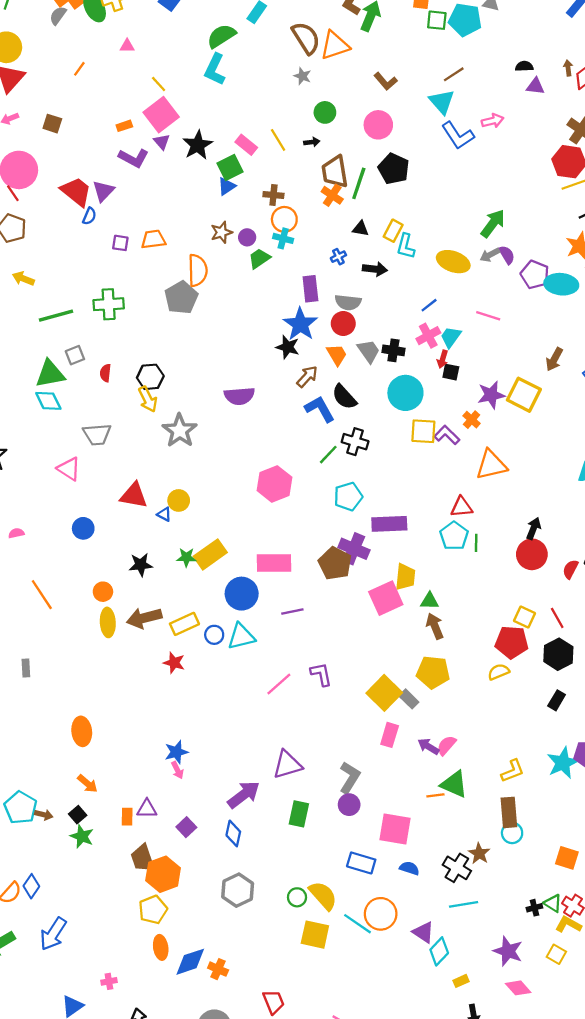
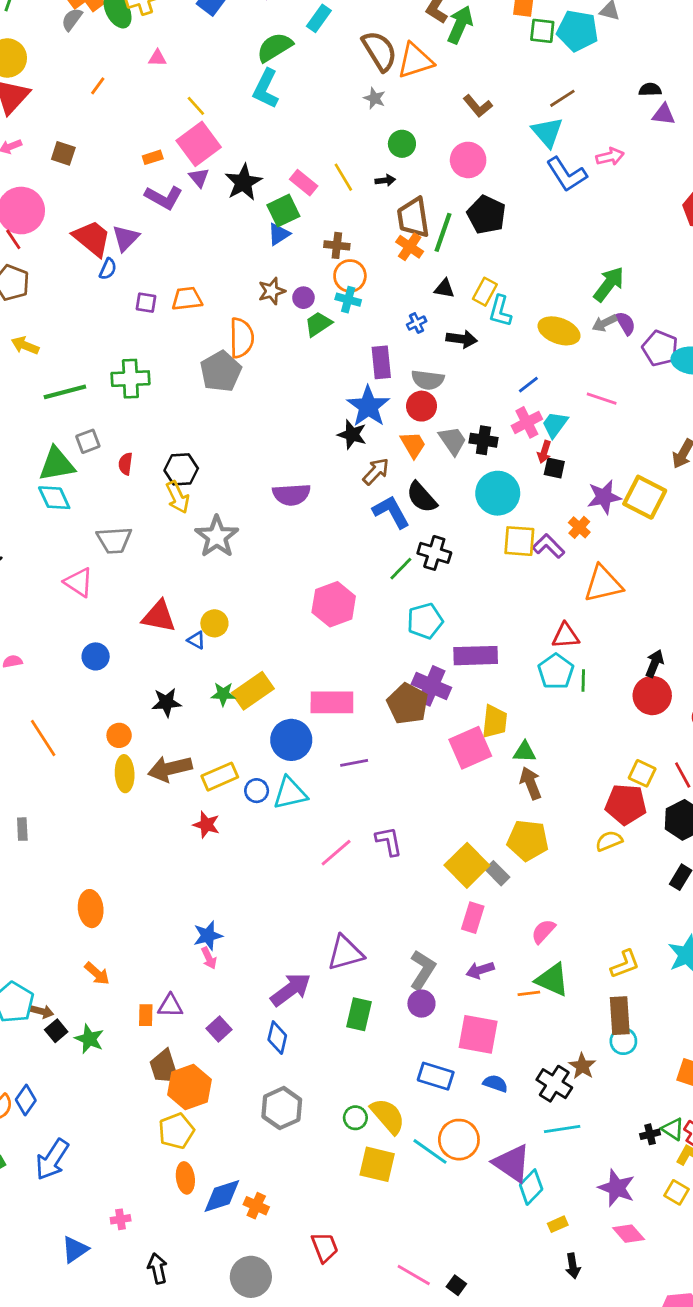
purple arrow: (428, 746) -> (480, 970), moved, turned -50
black square: (78, 815) -> (56, 1031), moved
purple triangle: (423, 932) -> (512, 1163), size x1.4

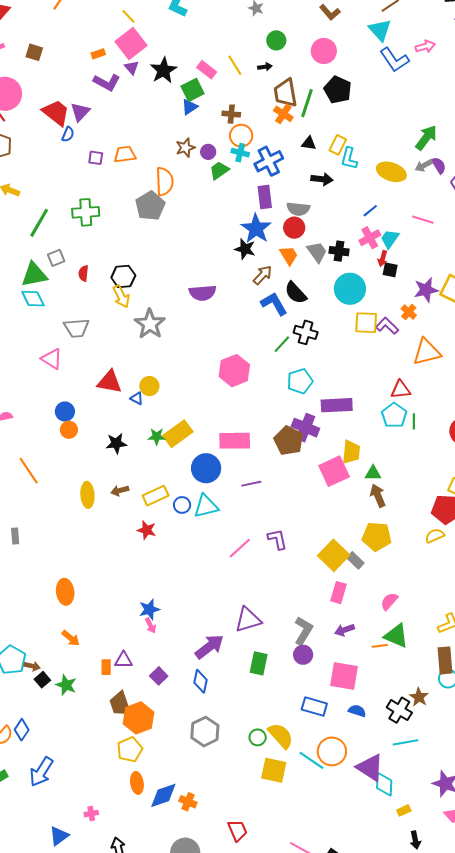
blue cross: (417, 323) -> (269, 161), moved, size x2.0
green line: (65, 392) -> (39, 223), turned -44
orange circle: (119, 735) -> (69, 430), moved
brown arrow: (170, 769) -> (120, 491), size x0.6
cyan diamond: (531, 1187) -> (384, 784), turned -40

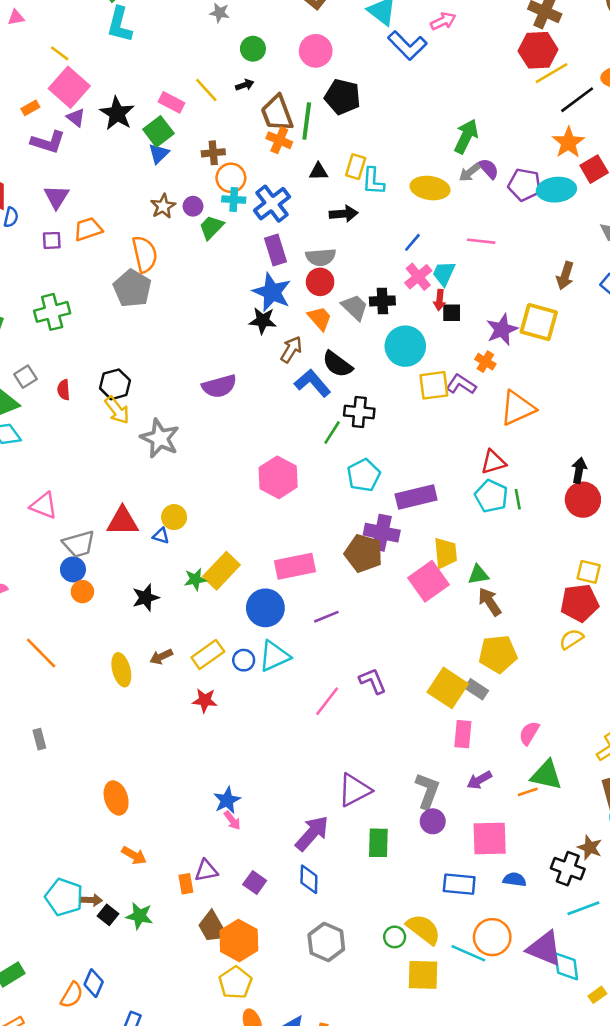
purple triangle: (80, 112) -> (56, 197), moved
gray trapezoid: (76, 328) -> (79, 544), moved

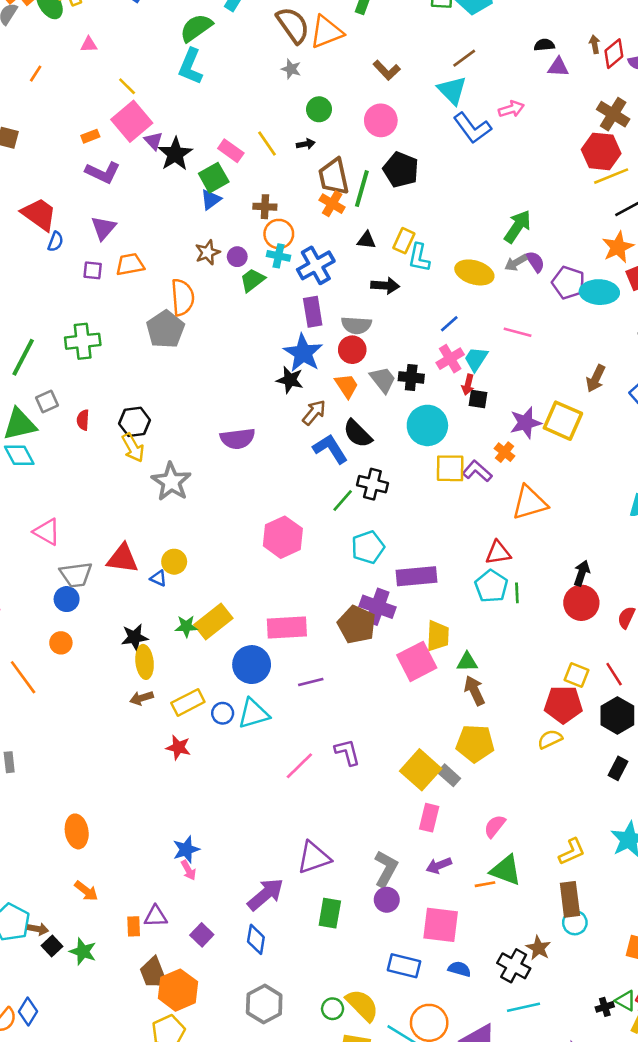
purple triangle: (76, 118) -> (153, 141), moved
orange circle: (82, 592) -> (61, 643), moved
yellow ellipse: (121, 670) -> (145, 662), moved

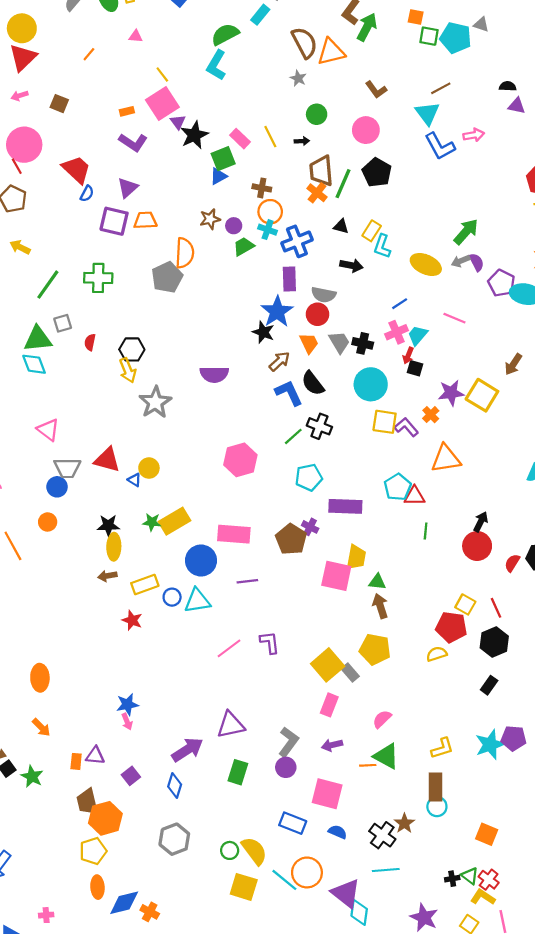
purple square: (93, 270) -> (114, 221), size x1.8
cyan pentagon: (491, 586) -> (398, 487), moved
purple cross: (377, 607) -> (310, 527), size x0.6
pink square: (417, 661) -> (336, 576), turned 32

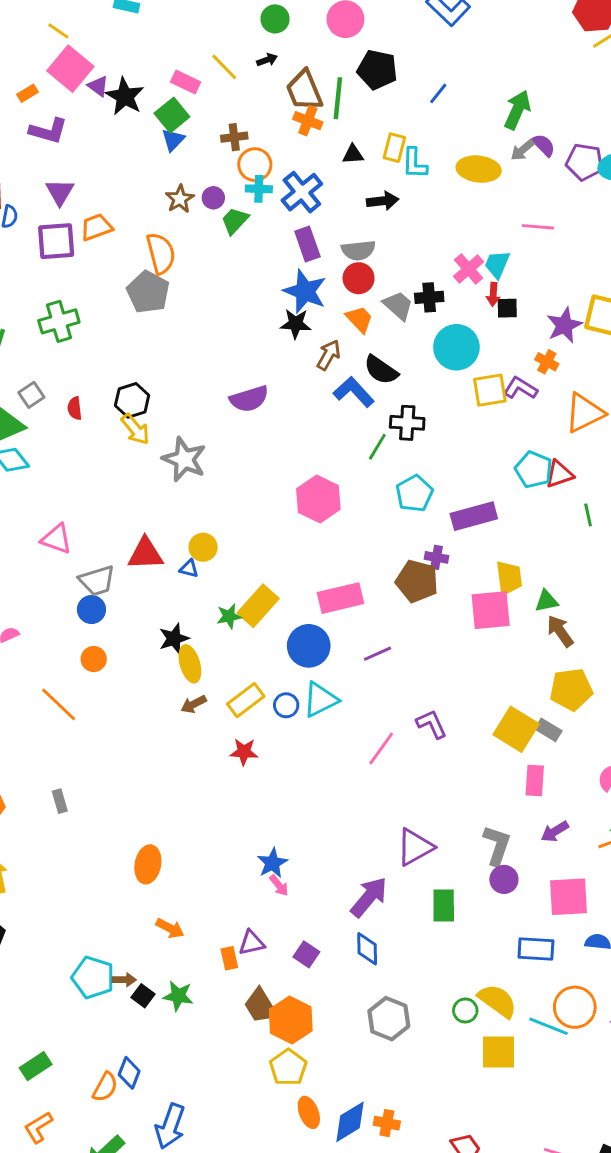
blue line: (400, 304) -> (438, 93), moved
orange ellipse: (40, 678) -> (148, 864), turned 30

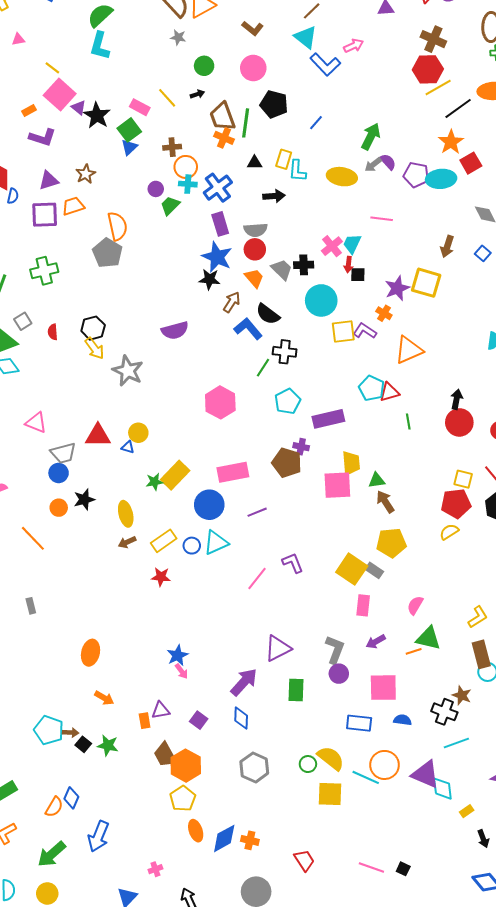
purple triangle: (60, 192) -> (49, 180), turned 40
brown star: (180, 199) -> (86, 174), moved
black star: (174, 639) -> (84, 499), moved

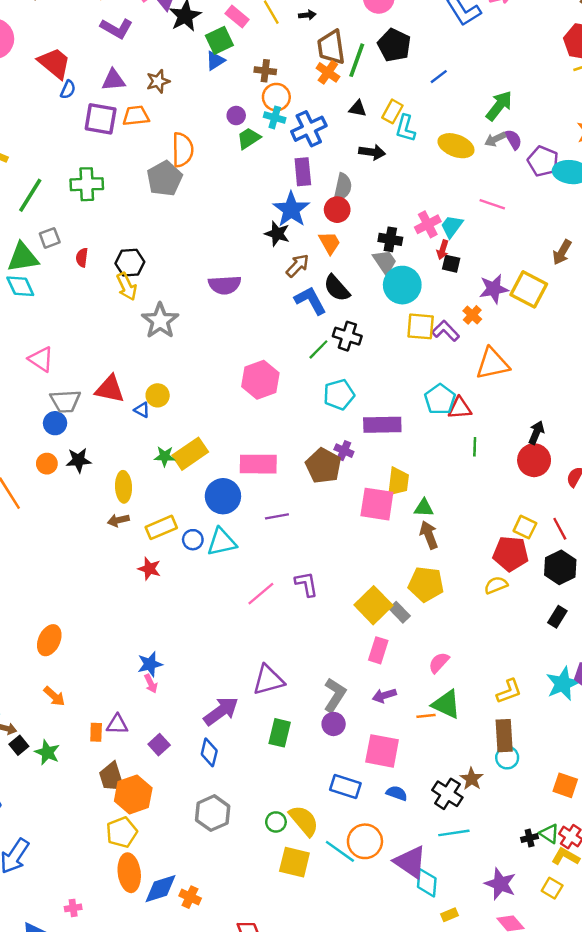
gray semicircle: (256, 230) -> (343, 187), turned -85
gray trapezoid: (282, 270) -> (385, 262), moved
orange ellipse: (196, 831) -> (129, 873), size x1.4

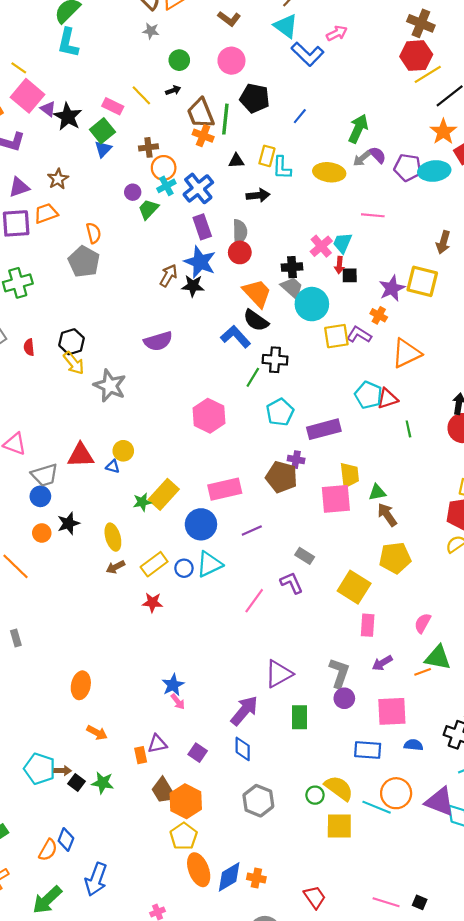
cyan cross: (275, 117) -> (166, 186), turned -30
orange semicircle: (183, 150) -> (94, 233), size x0.7
orange trapezoid: (330, 243) -> (257, 293), moved, size x1.4
brown arrow: (298, 266) -> (169, 276), moved
gray rectangle: (400, 612) -> (305, 556), moved

